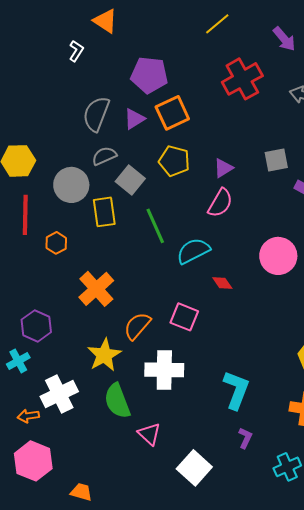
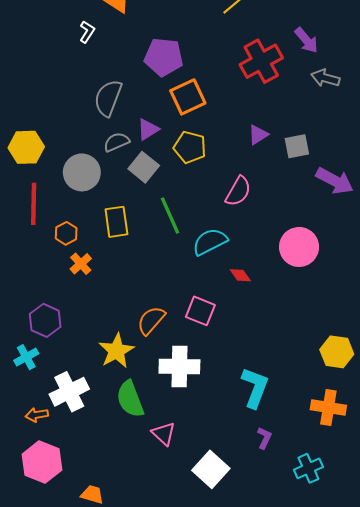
purple arrow: (284, 39) -> (306, 40), moved
purple triangle: (134, 119) -> (148, 129), moved
purple triangle: (223, 168) -> (258, 135), moved
yellow rectangle: (104, 212) -> (116, 222), moved
orange cross: (96, 289) -> (81, 264), moved, size x0.6

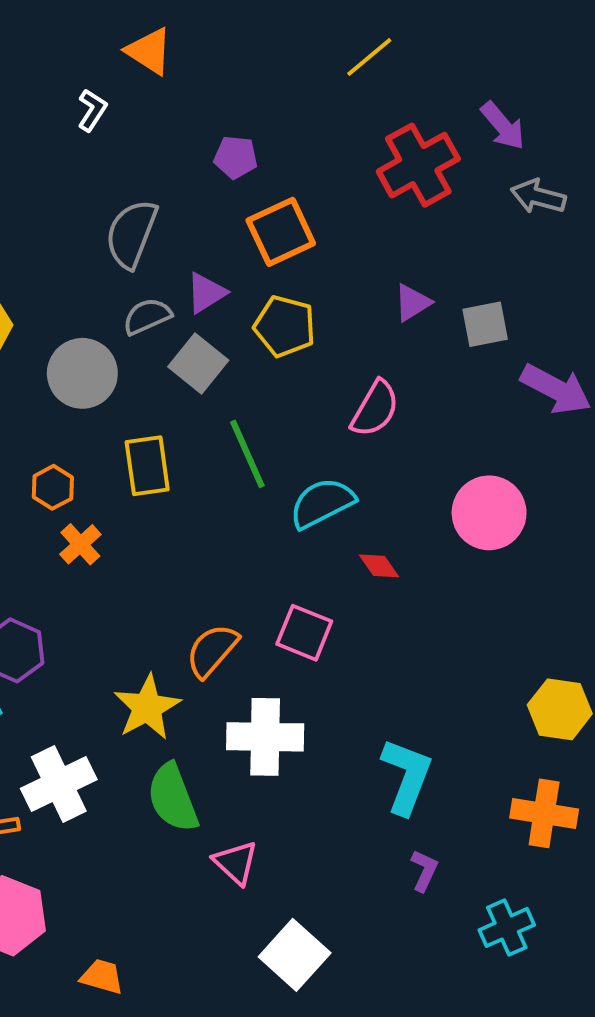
purple pentagon: (164, 57) -> (236, 157), size x0.6
white square: (211, 469) -> (295, 955), moved

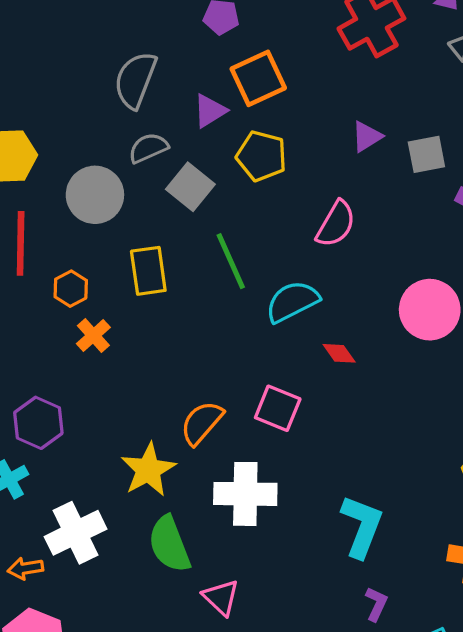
purple triangle: (206, 293) -> (210, 111), moved

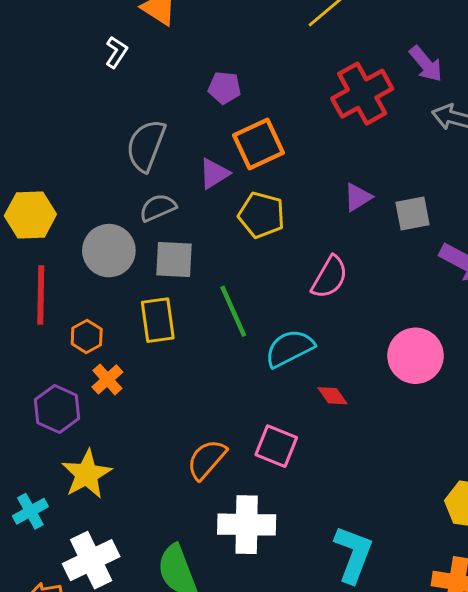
gray square: (190, 187) -> (174, 259), moved, turned -36
purple hexagon: (38, 423) -> (57, 409), moved
yellow star: (148, 470) -> (87, 474), moved

